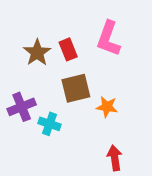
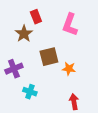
red rectangle: (68, 49) -> (36, 17), moved
cyan cross: (50, 124) -> (30, 92), moved

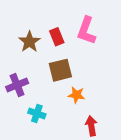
red rectangle: (36, 17) -> (57, 37), moved
orange star: (69, 69) -> (76, 95), moved

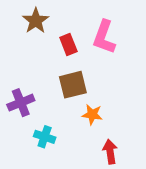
brown star: (29, 42) -> (36, 21), moved

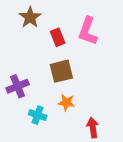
orange star: (92, 114) -> (66, 103), moved

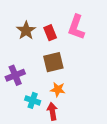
brown star: (30, 17) -> (26, 30), moved
red arrow: (93, 128) -> (52, 111), moved

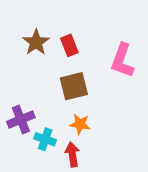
pink L-shape: (76, 27) -> (122, 60), moved
purple cross: (15, 75) -> (21, 120), moved

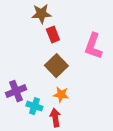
brown star: (36, 42) -> (41, 14), moved, turned 30
brown square: (74, 86) -> (56, 66), turned -30

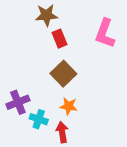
pink L-shape: (93, 46) -> (105, 33), moved

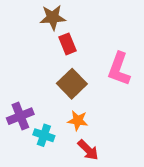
pink L-shape: (105, 33) -> (119, 69), moved
red arrow: (62, 132) -> (88, 150), moved, turned 144

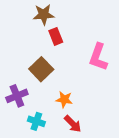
brown square: (72, 84) -> (41, 69), moved
cyan cross: (44, 135) -> (36, 121), moved

